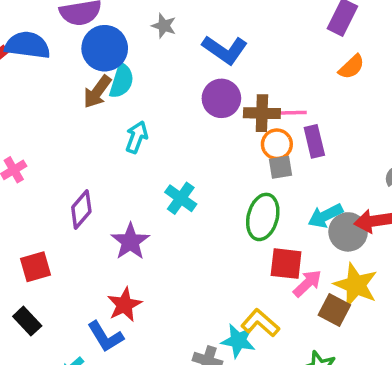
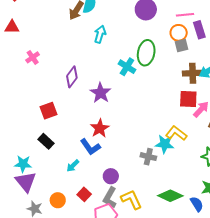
brown cross: (262, 113) -> (193, 73), moved
green ellipse: (263, 217) -> (146, 53), moved

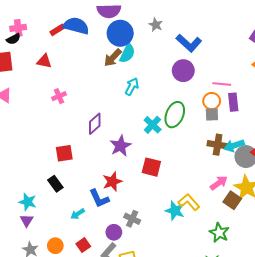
red square: (188, 99) -> (151, 167), moved
gray cross: (148, 157) -> (132, 219), moved
purple triangle: (26, 182) -> (27, 220), size x0.6

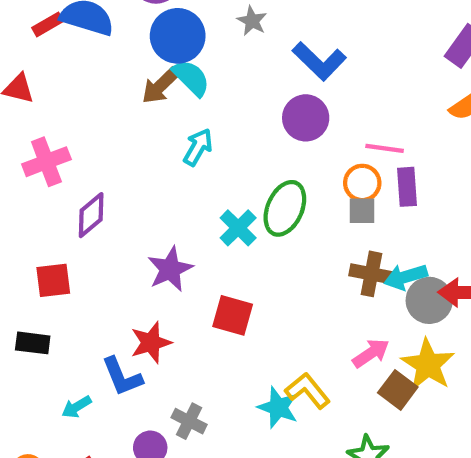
cyan semicircle: (127, 53) -> (191, 78), turned -72
pink cross: (59, 96) -> (46, 162), size x1.5
purple diamond: (95, 124) -> (91, 215), moved
black rectangle: (55, 184) -> (33, 343), turned -49

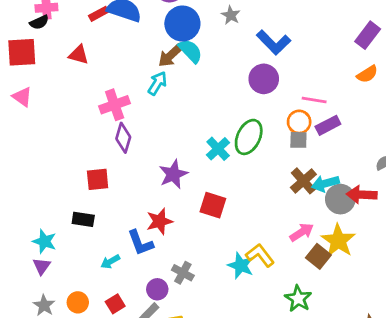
cyan arrow: (198, 147) -> (157, 83), moved
pink cross: (46, 162) -> (115, 105), moved
purple rectangle: (407, 187) -> (328, 125), turned 65
purple diamond: (91, 215) -> (123, 138), turned -36
brown cross: (371, 274) -> (303, 181), turned 36

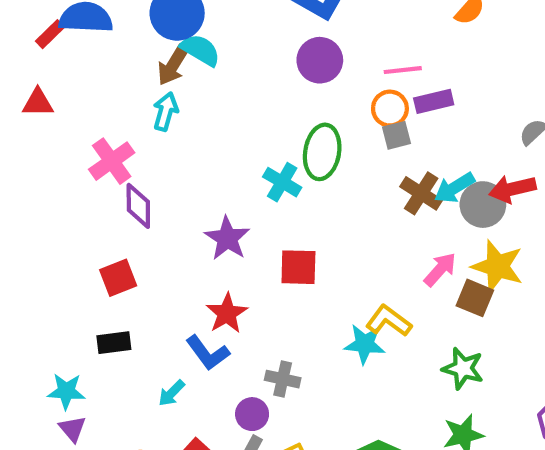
purple rectangle: (328, 125) -> (434, 101), turned 30

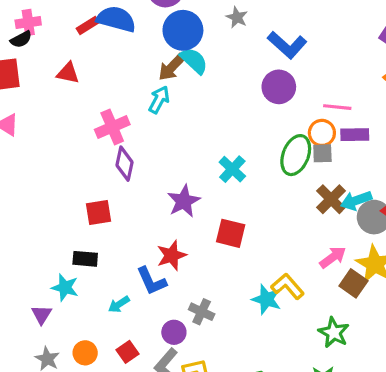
green ellipse: (322, 152) -> (296, 155), moved
cyan star: (66, 391) -> (65, 288), moved

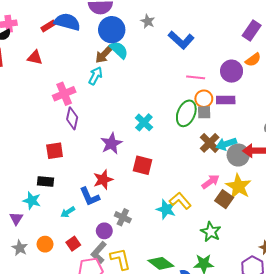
purple circle: (279, 87) -> (232, 71), moved
pink line: (337, 107) -> (196, 77), moved

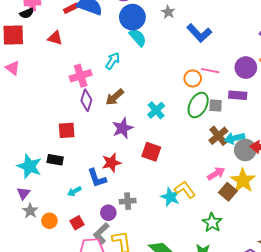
brown arrow: (104, 54) -> (115, 97), moved
orange circle: (204, 99) -> (193, 78), moved
cyan star: (32, 201) -> (29, 166), moved, size x1.4
gray cross: (123, 217) -> (128, 201), turned -35
gray star: (20, 248) -> (30, 211), moved

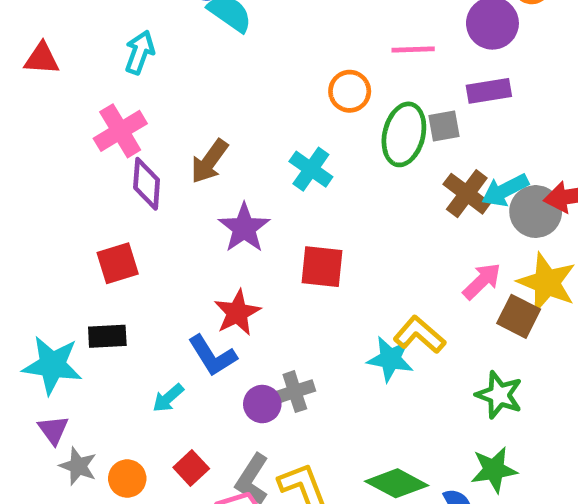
cyan arrow: (113, 61) -> (140, 52), moved
orange circle: (193, 78) -> (350, 91), moved
purple circle: (108, 213) -> (262, 404), moved

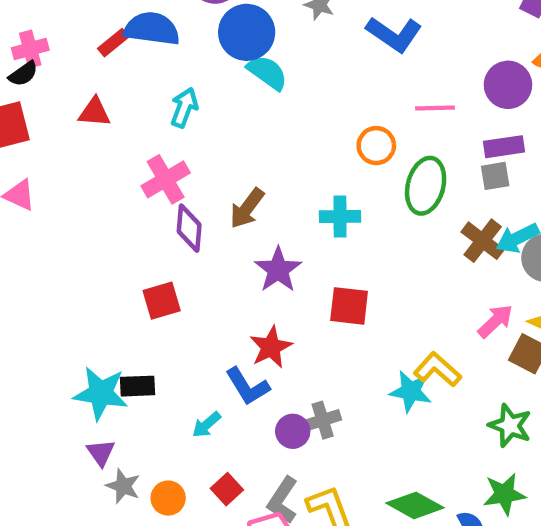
gray square: (444, 126) -> (495, 176), moved
cyan cross: (311, 169) -> (340, 217), turned -36
black rectangle: (107, 336) -> (138, 386), moved

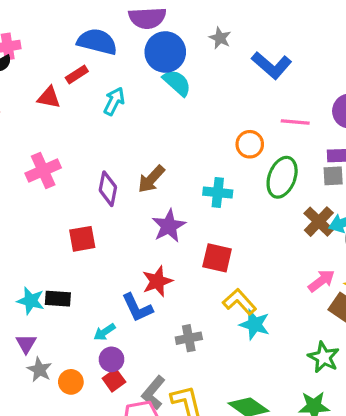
red rectangle: (113, 43) -> (77, 74), moved
pink cross: (166, 179) -> (43, 171), moved
yellow L-shape: (438, 370) -> (239, 302), moved
cyan star: (101, 393) -> (31, 301), size x0.7
purple circle: (293, 431) -> (112, 359), moved

